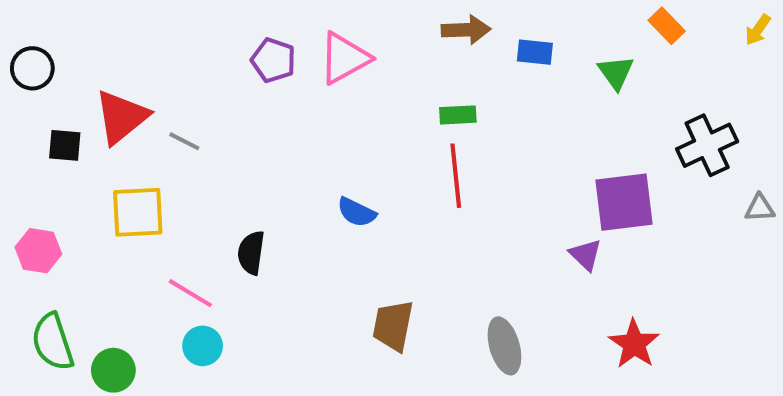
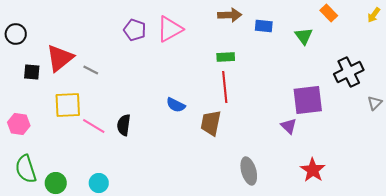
gray triangle: (760, 208) -> (375, 103), turned -42
pink line: (190, 293) -> (94, 126), moved
brown trapezoid: (393, 326) -> (211, 123), moved
cyan circle: (203, 346) -> (99, 183), moved

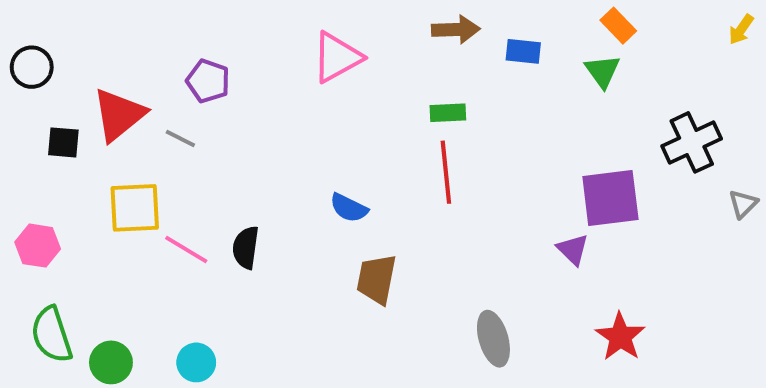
orange rectangle: (329, 13) -> (618, 26), moved
purple pentagon: (135, 30) -> (208, 81), moved
brown trapezoid: (211, 123) -> (377, 279), moved

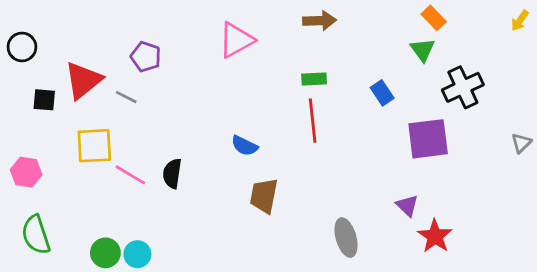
blue rectangle: (523, 51) -> (382, 93), moved, turned 50
black cross: (692, 142) -> (463, 87), moved
purple triangle: (573, 249) -> (407, 206), moved
green circle: (111, 362) -> (105, 253), moved

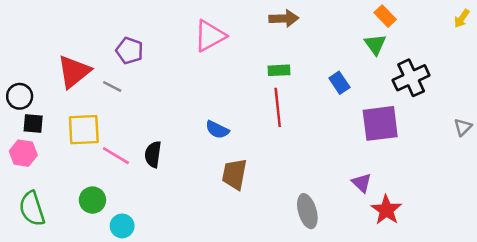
black circle: (22, 47) -> (20, 96), moved
black square: (44, 100) -> (33, 123), moved
green circle: (105, 253) -> (92, 200), moved

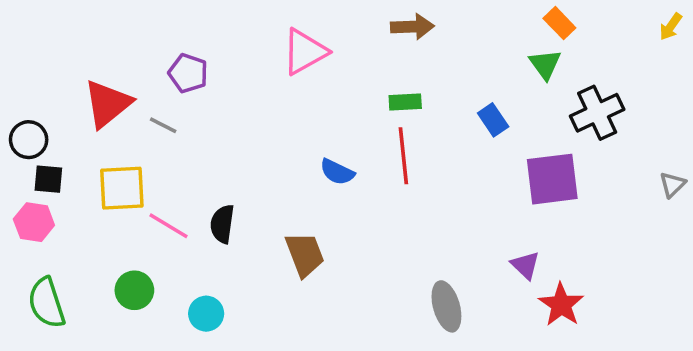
blue semicircle: (217, 130) -> (337, 172), moved
brown trapezoid: (234, 174) -> (305, 254), moved, turned 148
cyan circle: (122, 226) -> (206, 314), moved

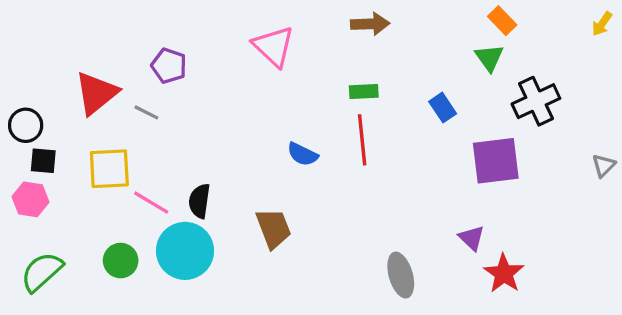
pink triangle: (305, 52) -> (274, 46), turned -48
green semicircle: (47, 303) -> (42, 272), turned 66
cyan circle: (206, 314) -> (185, 251), moved, size x1.8

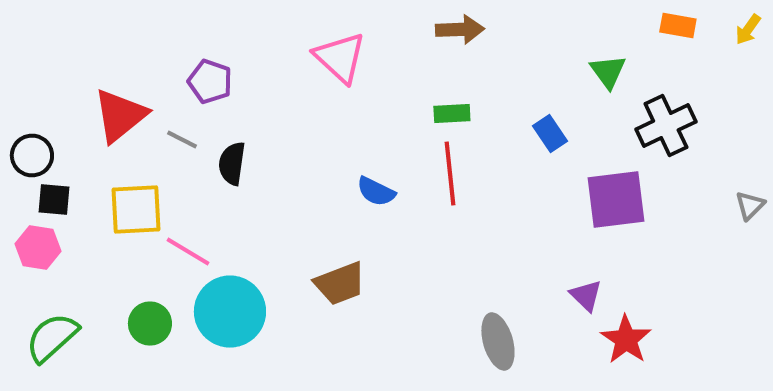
orange rectangle: (502, 21) -> (678, 26), moved, turned -36
black semicircle: (199, 201) -> (232, 164), moved
brown trapezoid: (274, 228) -> (340, 284), turned 90

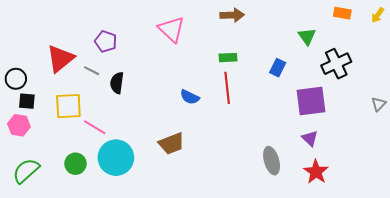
blue rectangle: (550, 134) -> (278, 68), turned 60
purple triangle: (586, 296) -> (310, 138), moved
gray ellipse: (498, 342) -> (272, 161), moved

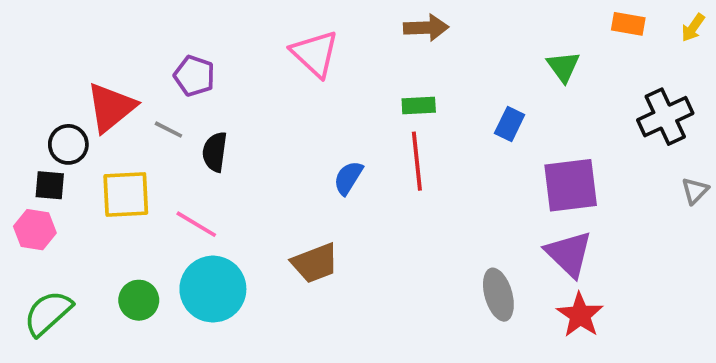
black cross: (336, 64) -> (665, 117), moved
black circle: (16, 79) -> (68, 144), moved
blue semicircle: (190, 97) -> (348, 178), turned 96
pink line: (95, 127) -> (196, 224), moved
purple triangle: (310, 138) -> (569, 254), size x1.6

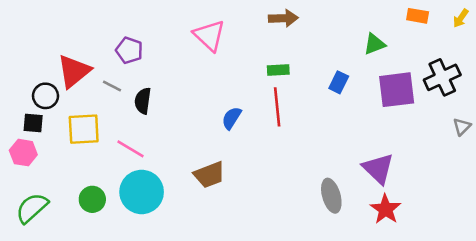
green triangle: (563, 67) -> (374, 44), turned 45
purple square: (571, 185) -> (397, 90), moved

